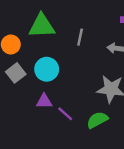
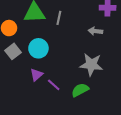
gray line: (80, 37) -> (59, 18), moved
purple triangle: (44, 101) -> (36, 75), turned -40

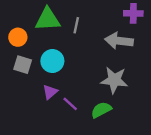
gray arrow: (95, 31) -> (119, 41), size x1.6
gray square: (13, 51) -> (23, 65), turned -35

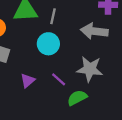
cyan circle: (52, 61) -> (48, 44), moved
purple line: (70, 104) -> (59, 79), moved

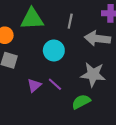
gray line: (53, 16) -> (70, 21), moved
purple line: (59, 79) -> (55, 84), moved

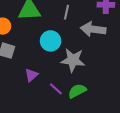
gray star: (93, 74) -> (73, 60), moved
purple line: (55, 84) -> (56, 89), moved

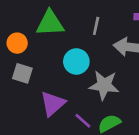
purple triangle: (31, 75) -> (53, 104), size x1.5

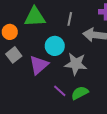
gray square: (22, 73) -> (14, 55), turned 35
purple triangle: (53, 104) -> (39, 65), moved

